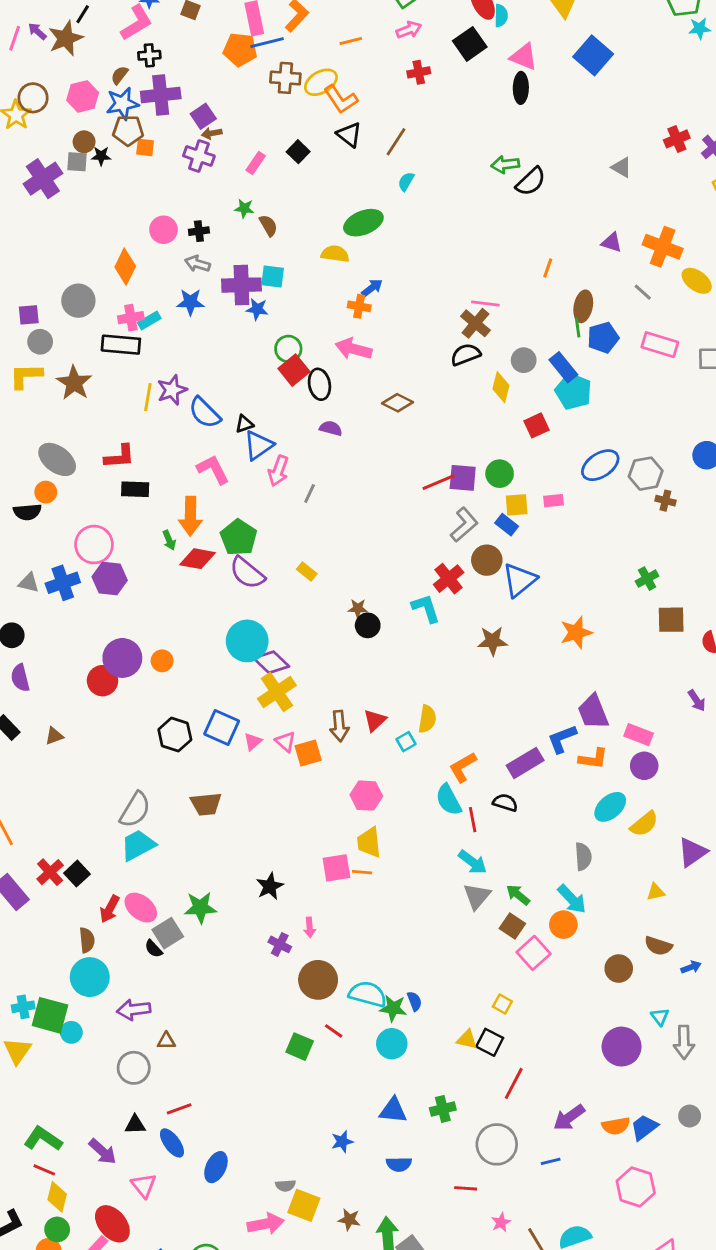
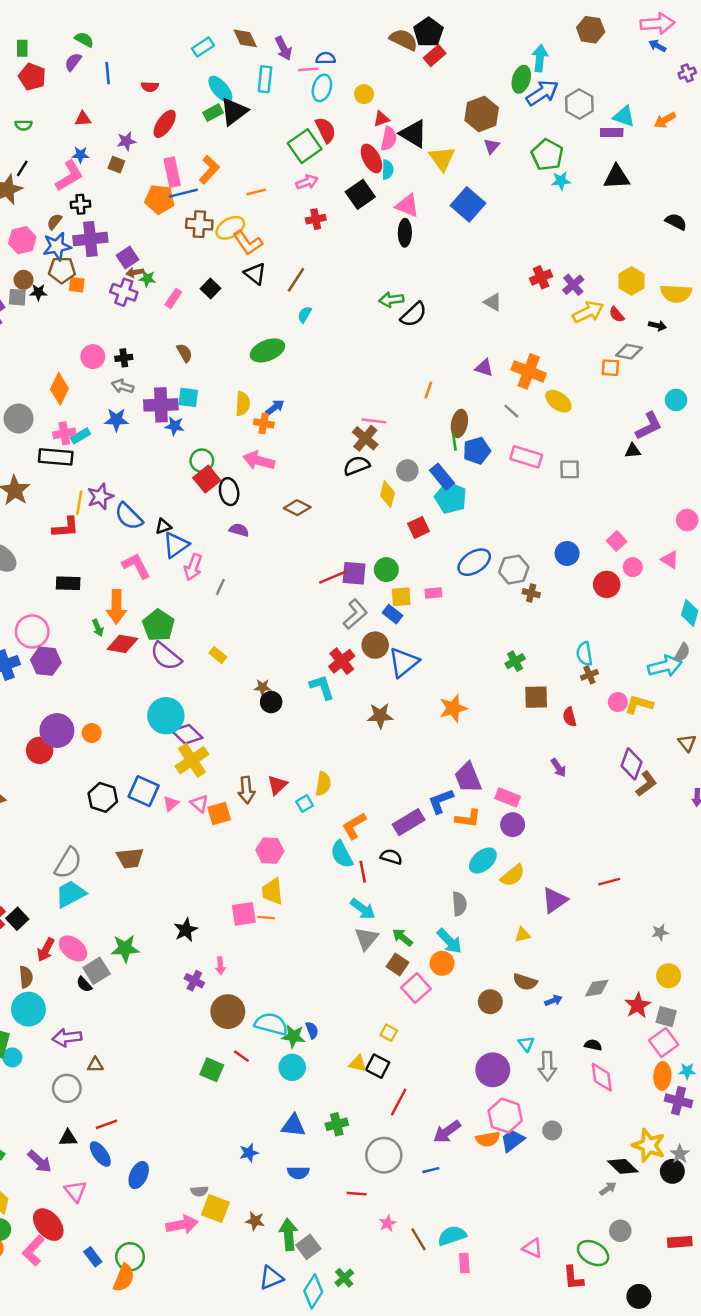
green star: (244, 208) -> (147, 279), moved
yellow semicircle: (335, 254) -> (243, 404), moved, turned 85
red L-shape: (120, 457) -> (66, 527), moved
pink hexagon: (636, 1187) -> (505, 1116), moved

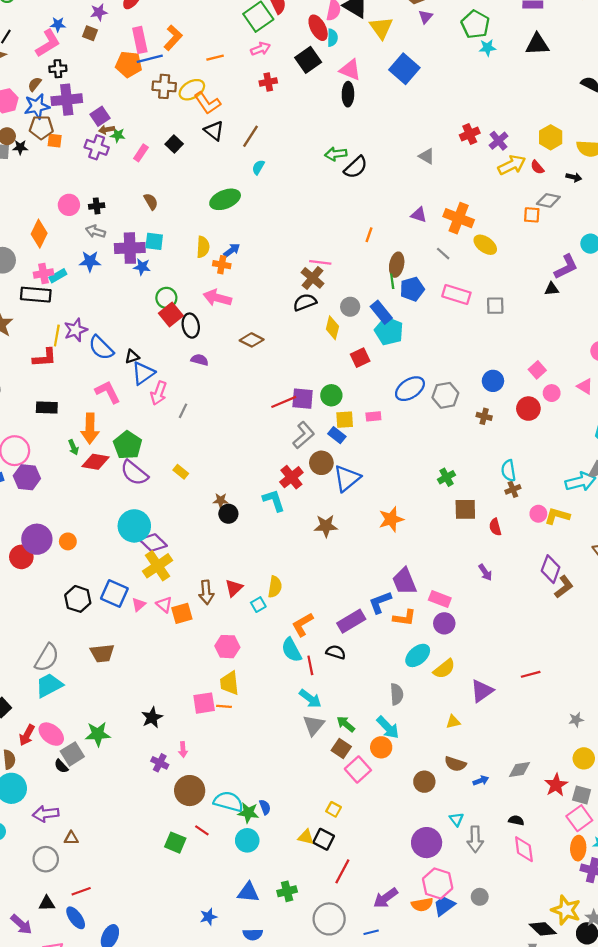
brown cross: (531, 593) -> (484, 416), moved

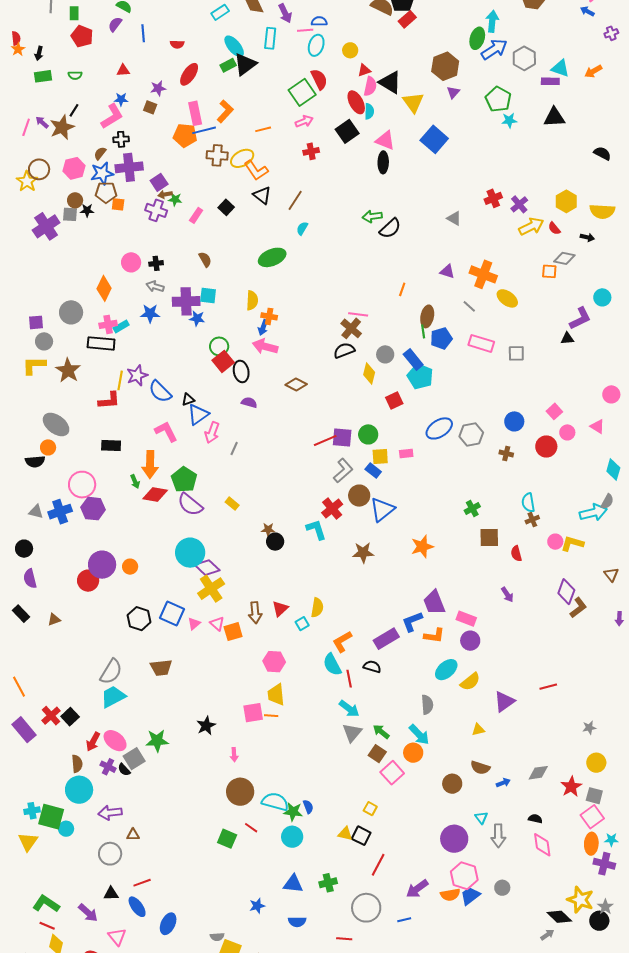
blue arrow: (232, 250) -> (263, 327), moved, turned 147
purple cross: (160, 763) -> (108, 767), moved

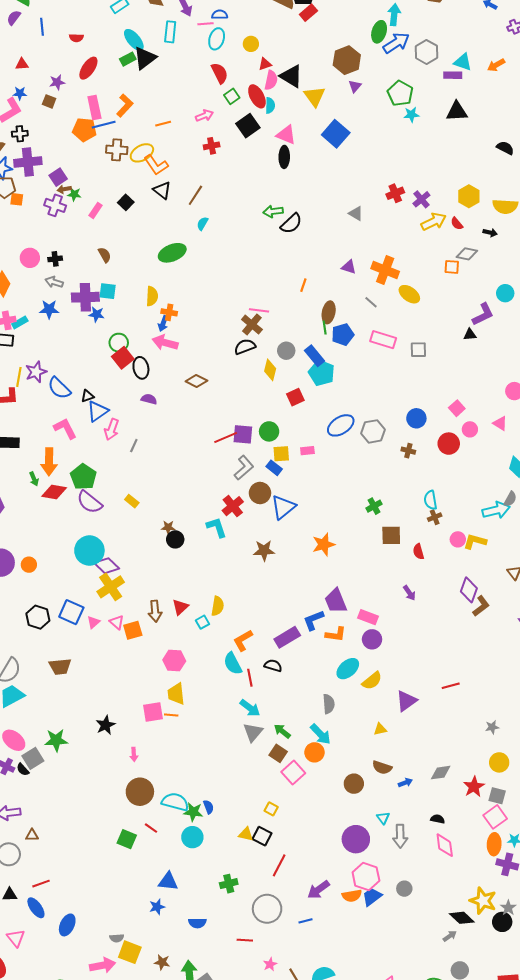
green square: (302, 92) -> (232, 96), moved, size x0.6
blue triangle: (293, 884) -> (168, 882), moved

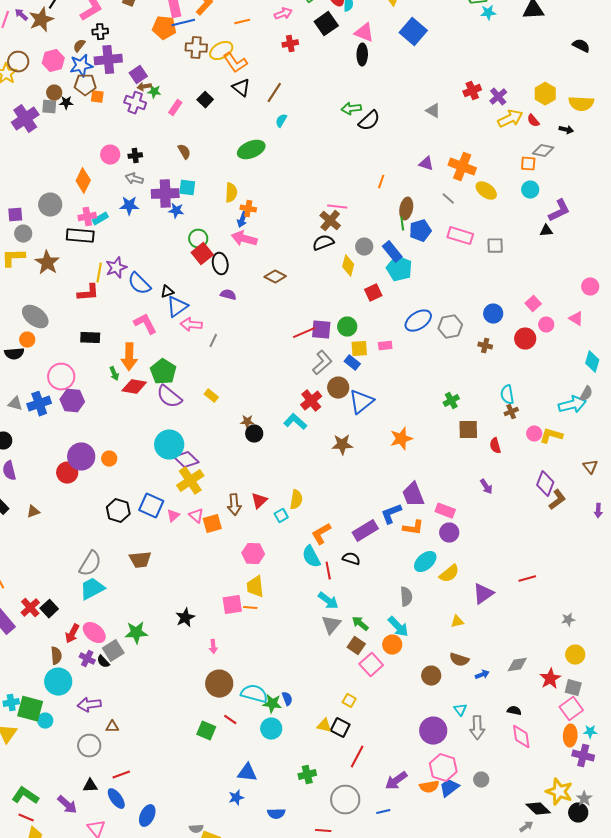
cyan circle: (505, 293) -> (530, 190), moved
pink arrow: (112, 429) -> (191, 325), turned 75
cyan L-shape: (217, 527) -> (295, 422), turned -30

